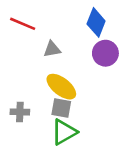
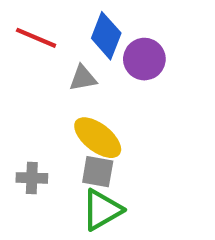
blue diamond: (96, 22) -> (106, 36), moved
purple circle: (105, 53) -> (144, 59), moved

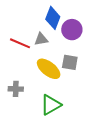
red line: (36, 38) -> (20, 43), moved
gray square: (98, 172) -> (70, 62), moved

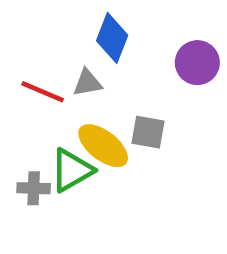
purple circle: (72, 30) -> (197, 63), moved
green triangle: (51, 105) -> (72, 170), moved

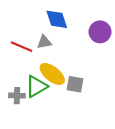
blue diamond: (112, 38) -> (57, 19), turned -40
gray square: (148, 132) -> (75, 84), moved

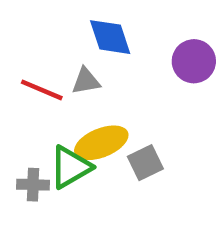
yellow ellipse: (52, 74) -> (101, 143), turned -60
gray square: (75, 84) -> (145, 163), turned -36

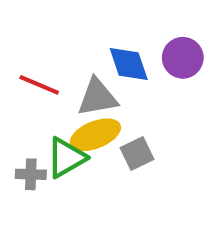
blue diamond: (110, 37) -> (129, 64), moved
gray triangle: (86, 81) -> (97, 97), moved, size x1.5

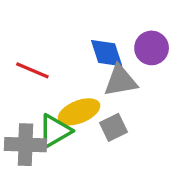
gray triangle: (97, 97) -> (120, 81), moved
gray cross: (31, 174) -> (25, 145), size x1.6

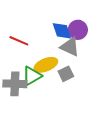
purple circle: (152, 48) -> (78, 30), moved
gray triangle: (120, 81) -> (70, 47), turned 35

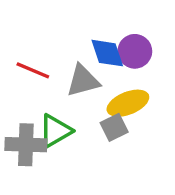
gray triangle: (70, 47) -> (83, 81), moved, turned -40
yellow ellipse: (46, 65) -> (128, 103), moved

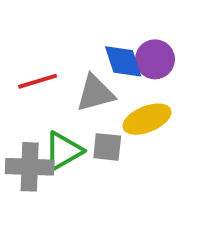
red line: (33, 70) -> (38, 81), turned -40
gray square: (114, 127) -> (107, 147), moved, turned 32

